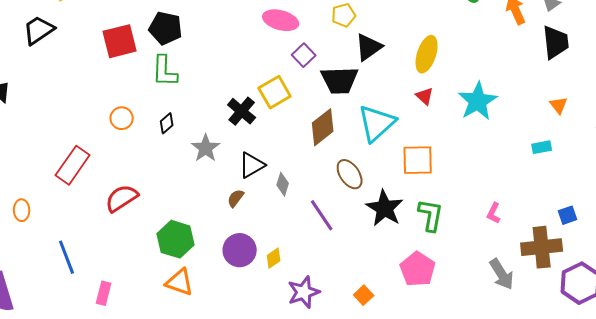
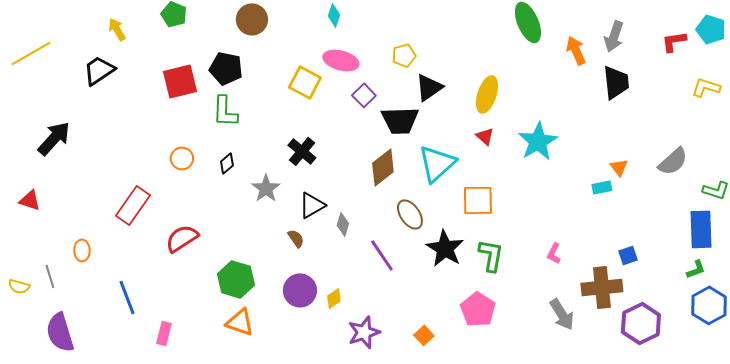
yellow square: (275, 92) -> (305, 82), moved, turned -32
orange triangle: (559, 105) -> (619, 167), moved
brown semicircle: (236, 198) -> (296, 238), turned 108

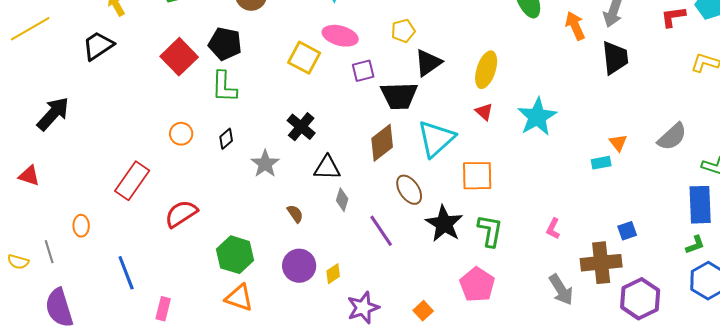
red square: (180, 81) -> (179, 57), turned -30
purple square: (364, 95) -> (363, 71), turned 30
black triangle: (312, 205) -> (327, 168), moved, turned 32

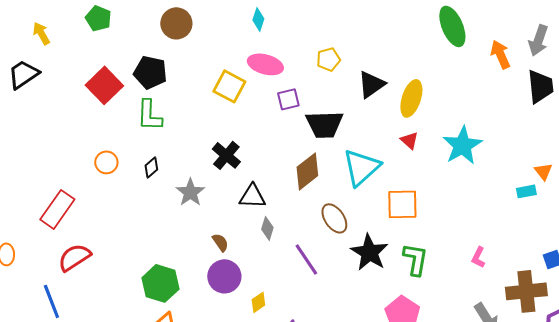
black triangle: (428, 63) -> (371, 84), moved
red semicircle: (181, 214) -> (74, 257), moved
purple circle: (299, 266) -> (224, 276), moved

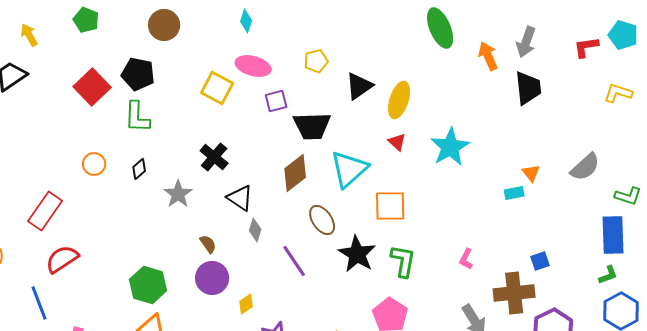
black triangle: (252, 196) -> (240, 198), turned 32

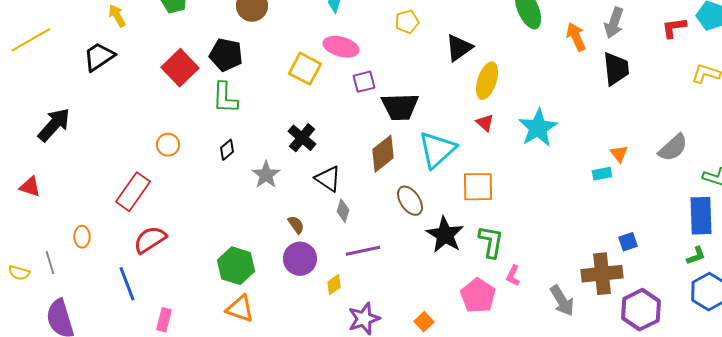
yellow pentagon: (316, 61) -> (407, 22), moved
black triangle: (359, 86) -> (459, 48), moved
orange circle: (94, 164) -> (168, 145), moved
pink L-shape: (466, 259) -> (513, 276), moved
purple line: (294, 261) -> (363, 251), moved, turned -68

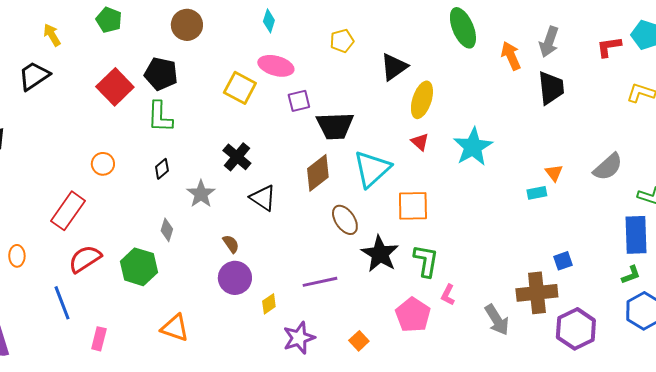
gray diamond: (343, 211) -> (167, 230), moved
purple line: (363, 251) -> (320, 282), moved
green hexagon: (236, 266) -> (139, 267), moved

